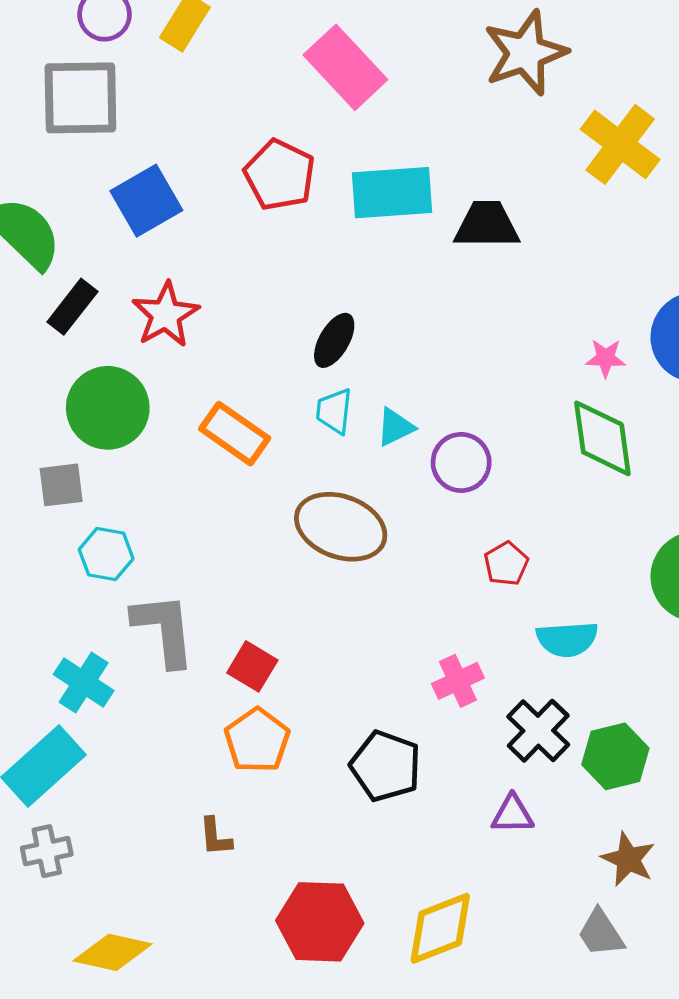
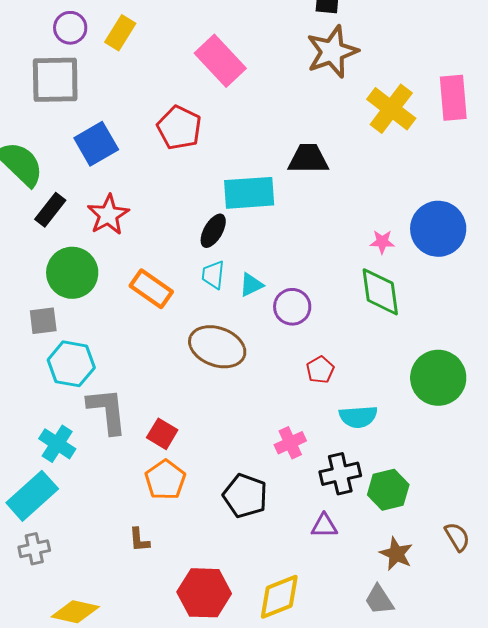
cyan rectangle: (392, 193) -> (249, 193), moved
cyan hexagon: (106, 554) -> (71, 364), size x1.4
black cross: (538, 731) -> (340, 474), turned 33

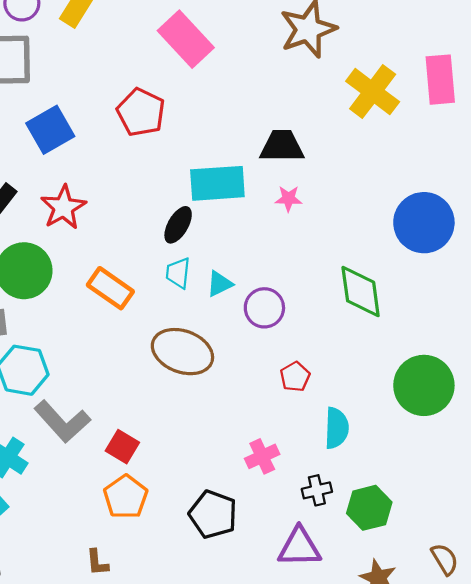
pink star: (382, 242) -> (288, 199), moved
gray L-shape: (107, 411) -> (62, 421), turned 144
cyan semicircle: (358, 417) -> (337, 428), turned -84
black cross: (340, 474) -> (317, 490), size x0.7
purple triangle: (324, 526) -> (299, 547), size x1.5

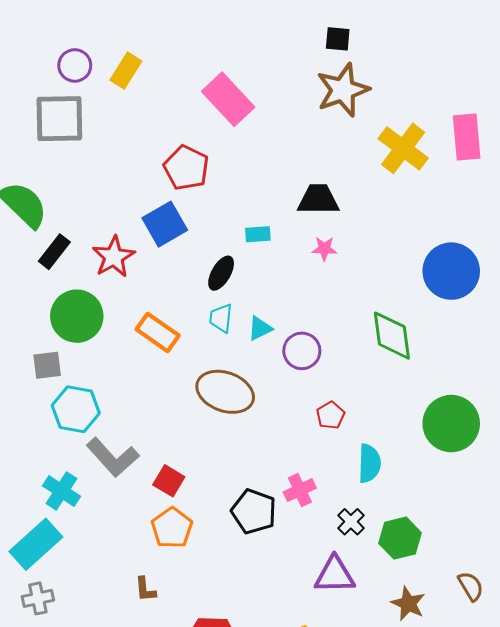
blue square: (50, 130) -> (165, 224), moved
cyan rectangle: (217, 183) -> (258, 234), size x0.5
black cross: (317, 490) -> (351, 522), turned -32
black pentagon: (213, 514) -> (254, 512), moved

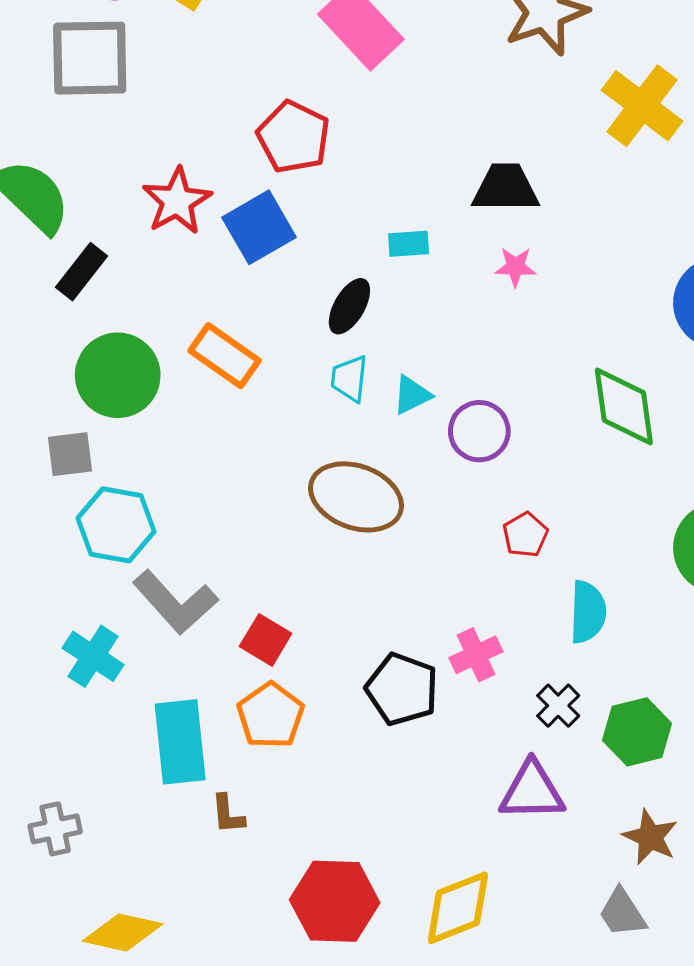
red star: (114, 257) -> (177, 201), moved
orange rectangle: (158, 332) -> (225, 356), moved
cyan rectangle: (36, 544) -> (180, 742), moved, turned -54

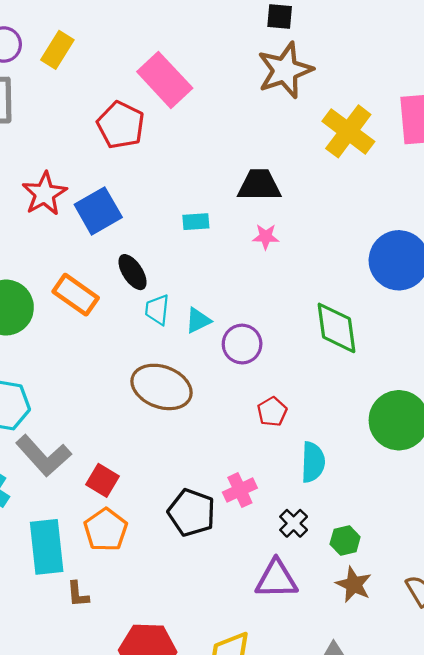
red pentagon: (294, 137) -> (121, 125), moved
black ellipse: (349, 306) -> (133, 272), moved, turned -63
green hexagon: (637, 732) -> (345, 540), size x0.7
brown star: (650, 837) -> (354, 585), moved

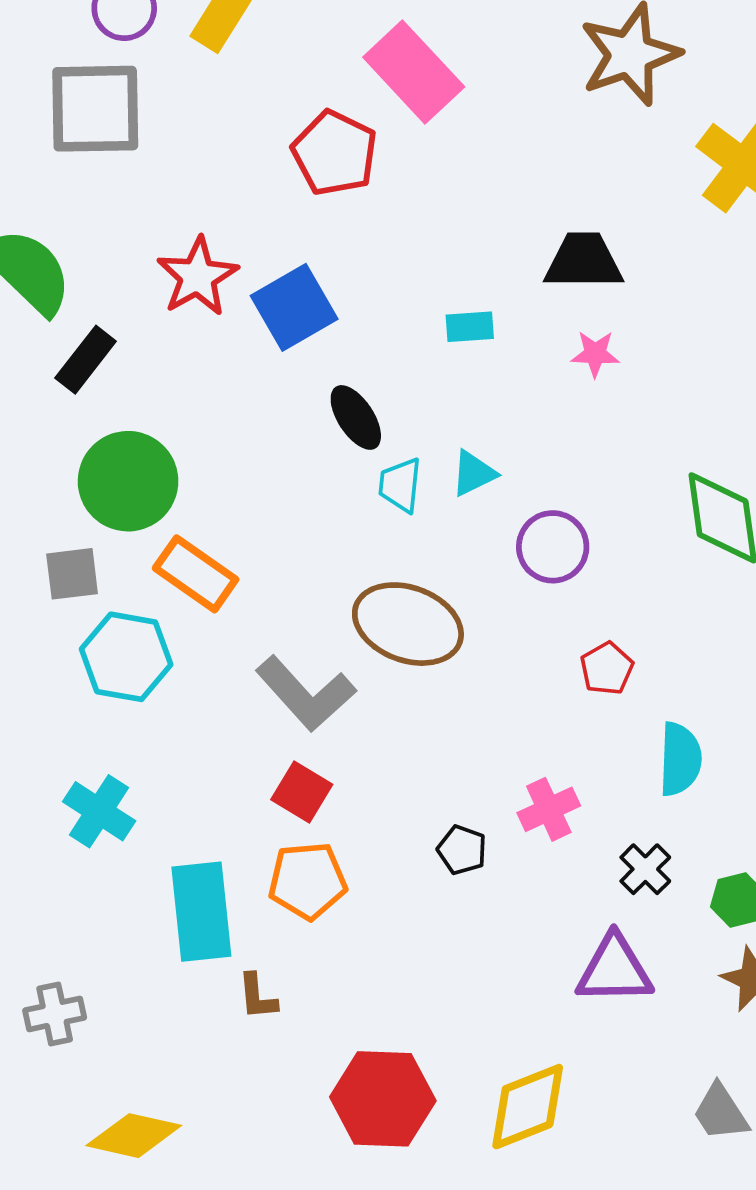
orange rectangle: (76, 295) -> (196, 574), moved
cyan triangle: (198, 320) -> (474, 473), moved
gray L-shape: (43, 456) -> (306, 694), moved
black pentagon: (192, 513) -> (462, 850), size x0.6
orange pentagon: (106, 530) -> (308, 881), turned 30

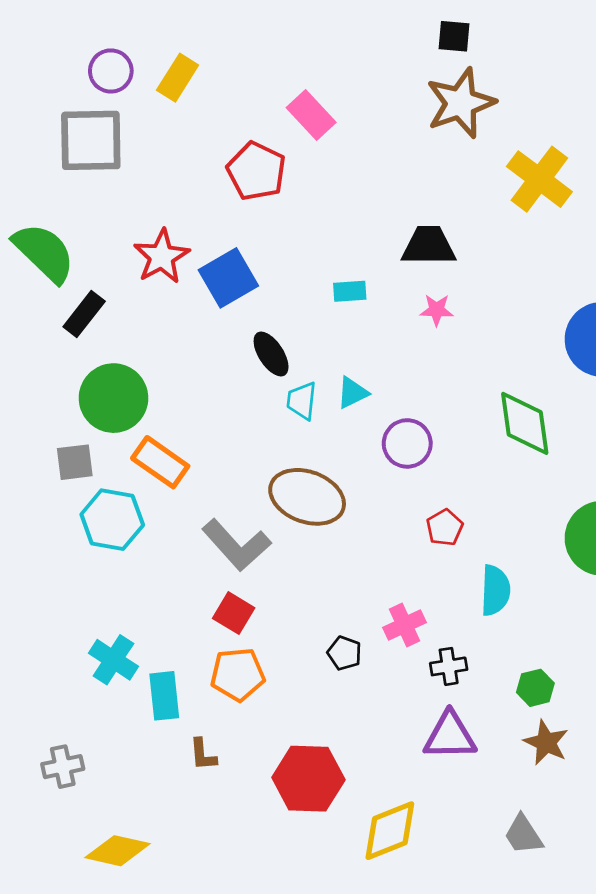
pink rectangle: (414, 72) -> (311, 115), size x0.7
cyan cross: (99, 811) -> (113, 660), moved
black cross: (645, 869) -> (449, 666), moved, turned 36
cyan rectangle: (201, 912) -> (164, 696), size x0.7
red hexagon: (383, 1099) -> (308, 779), moved

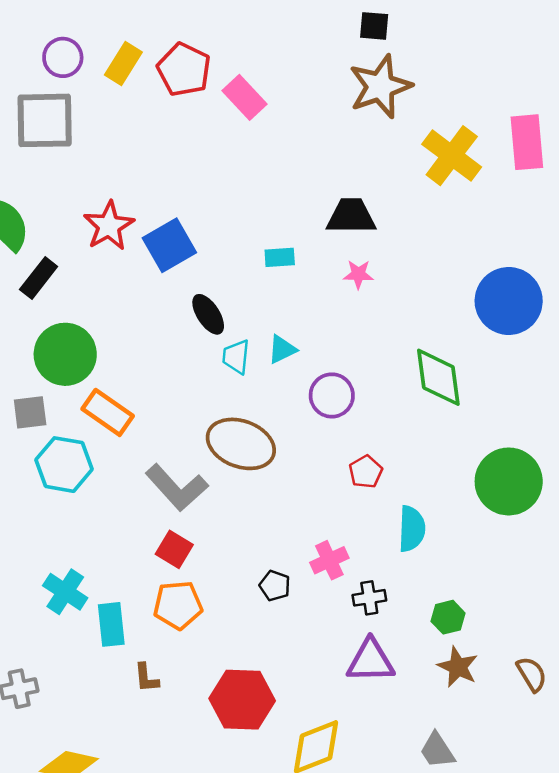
red pentagon: (256, 171) -> (184, 70), moved

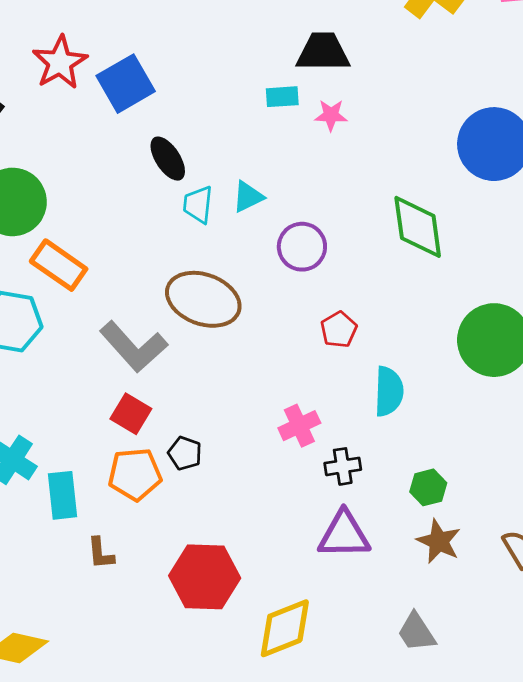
cyan rectangle: (280, 257) -> (282, 97), moved
black pentagon: (275, 586) -> (185, 453), moved

